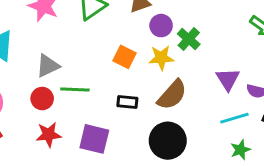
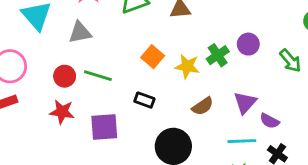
purple circle: (161, 26) -> (248, 44), moved
gray triangle: (48, 66) -> (80, 32), moved
brown semicircle: (172, 95) -> (203, 106), moved, size x0.7
purple square: (94, 139) -> (104, 127), turned -32

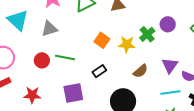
black rectangle: (144, 100) -> (99, 71), turned -48
red star: (62, 112) -> (32, 95), moved

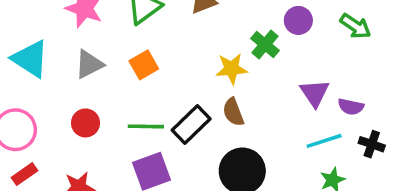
orange square: (102, 40) -> (144, 65), moved, turned 35
green line: (65, 58) -> (146, 126), moved
black rectangle: (99, 71) -> (191, 125), size x1.5
brown semicircle: (140, 71) -> (233, 112), moved, turned 119

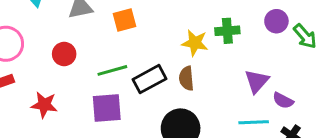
purple circle: (298, 20) -> (276, 21), moved
green cross: (265, 45) -> (227, 31), turned 30
green line: (146, 126) -> (112, 70), turned -32

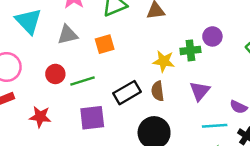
purple circle: (276, 21) -> (212, 36), moved
green line: (112, 70) -> (83, 81), moved
purple triangle: (257, 81) -> (200, 91), moved

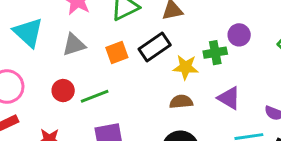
brown semicircle: (158, 91) -> (181, 102), turned 96
purple triangle: (200, 91) -> (229, 98), turned -35
black rectangle: (127, 93) -> (155, 47), moved

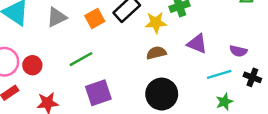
red circle: (63, 91) -> (32, 65), moved

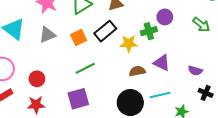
brown semicircle: (156, 53) -> (137, 71), moved
green line: (81, 59) -> (85, 68), moved
red circle: (32, 65) -> (37, 79), moved
cyan line: (219, 74) -> (160, 95), moved

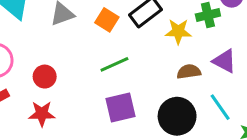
orange square: (79, 37) -> (107, 20), turned -35
cyan line: (160, 95) -> (220, 107), turned 66
purple square: (78, 99) -> (121, 108), moved

